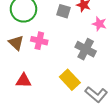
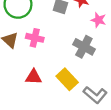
red triangle: (23, 81) -> (34, 77), moved

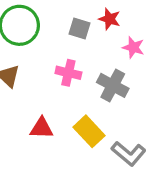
pink cross: (35, 38) -> (68, 73), moved

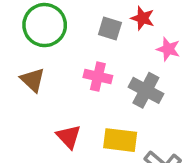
red triangle: (42, 128) -> (69, 137), turned 45
yellow rectangle: (89, 131) -> (120, 140), turned -40

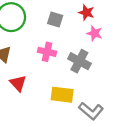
red star: (143, 18) -> (86, 12), moved
red triangle: (69, 137) -> (18, 83), moved

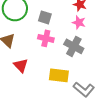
gray square: (55, 19) -> (45, 17), moved
pink star: (94, 33) -> (79, 22), moved

